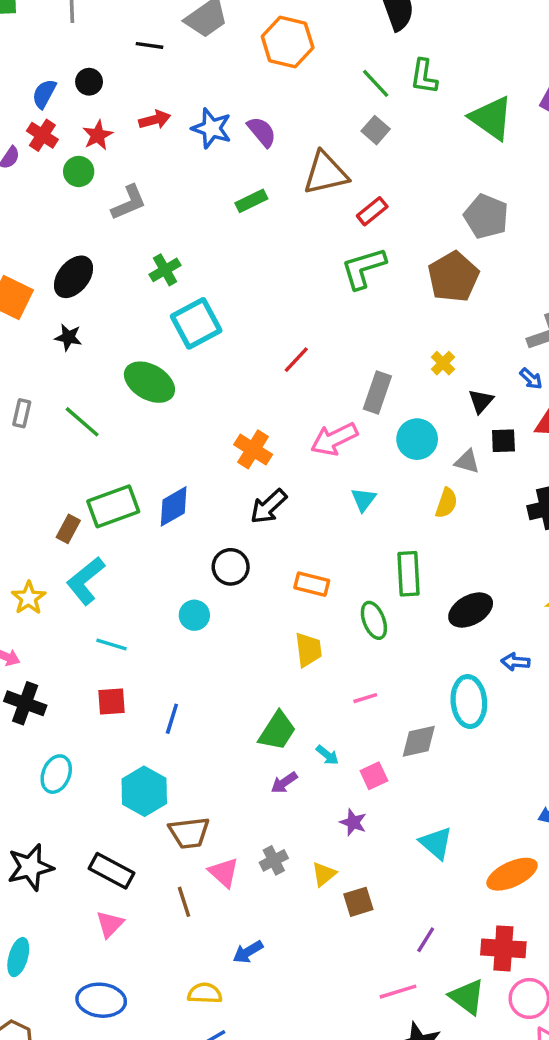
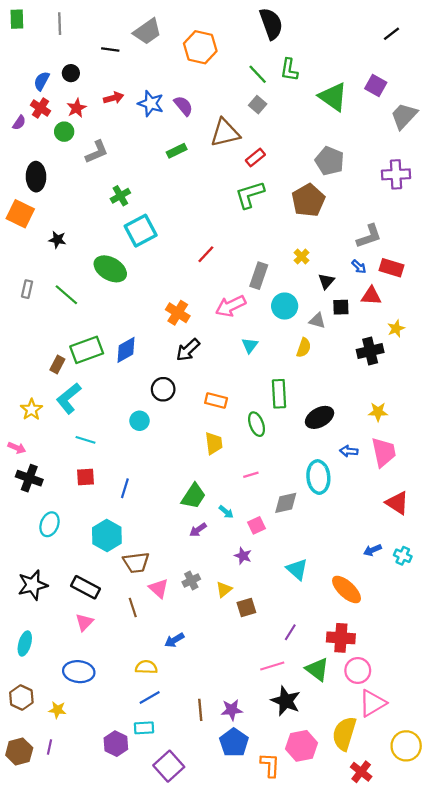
black ellipse: (74, 277) -> (36, 177), moved, turned -40
orange ellipse: (512, 874) -> (347, 590), turned 68

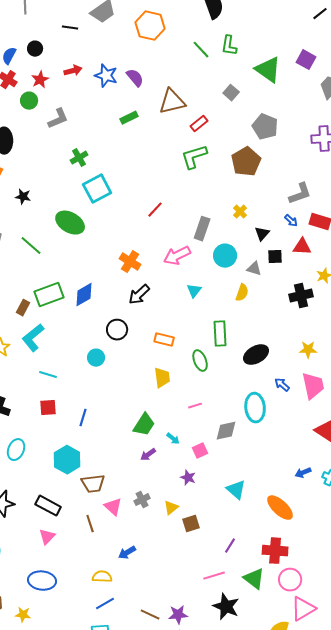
gray square: (258, 105) -> (231, 93), moved
blue arrow: (349, 451) -> (282, 385), turned 35
brown line: (200, 710) -> (150, 615), turned -60

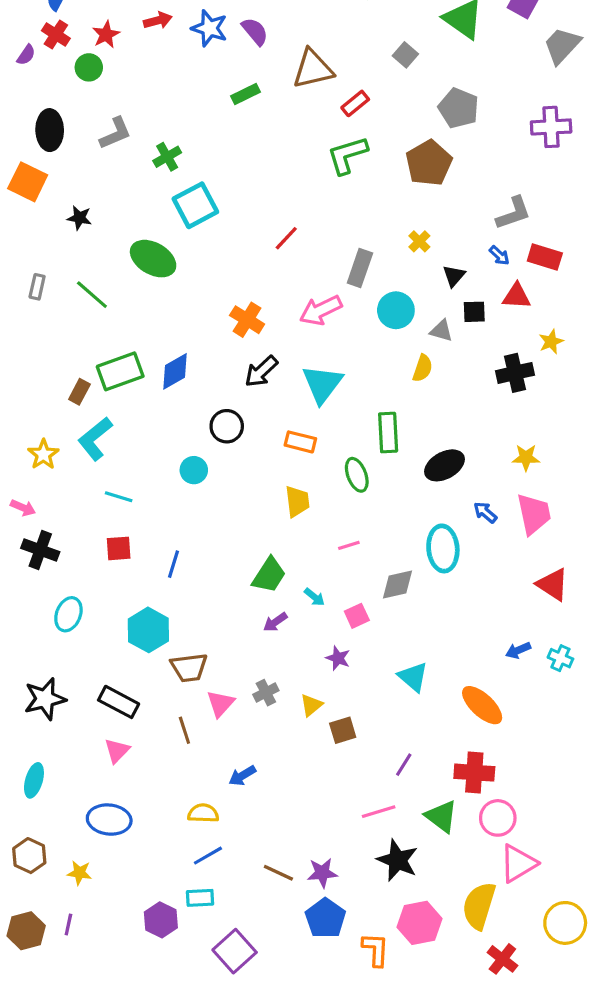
gray L-shape: (58, 119) -> (115, 133), moved
cyan triangle: (194, 291) -> (322, 384), moved, size x1.8
pink triangle: (113, 507) -> (220, 704), turned 30

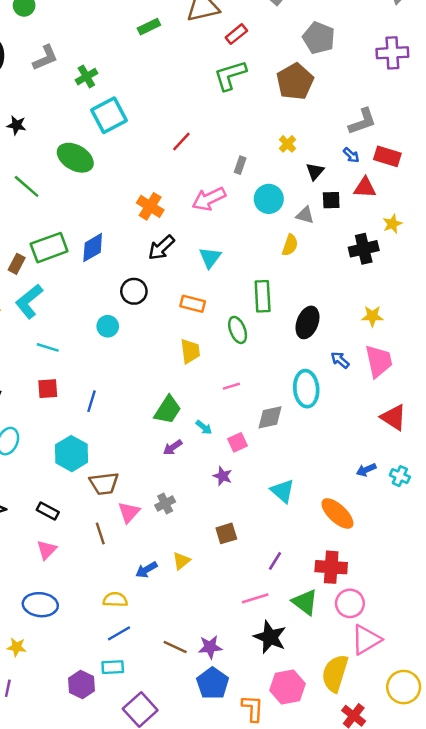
gray rectangle: (360, 268) -> (240, 165), size x0.6
cyan triangle: (322, 384) -> (210, 258), size x0.7
black ellipse: (444, 465) -> (307, 322), turned -40
black rectangle: (119, 702) -> (48, 511), size x0.7
yellow triangle: (311, 705) -> (181, 561), moved

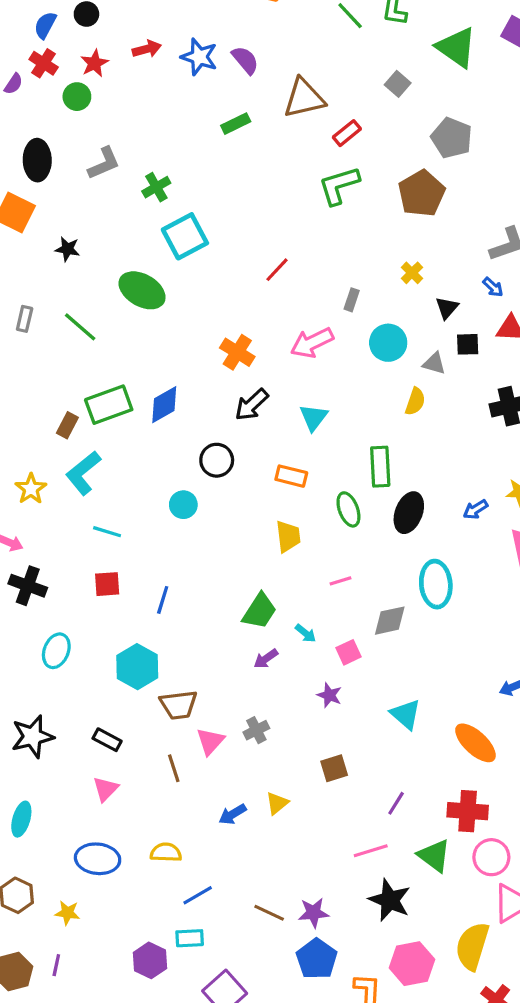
black ellipse: (307, 322) -> (409, 513), moved
blue arrow: (340, 360) -> (475, 509), moved, turned -72
yellow semicircle: (115, 600) -> (166, 852), moved

